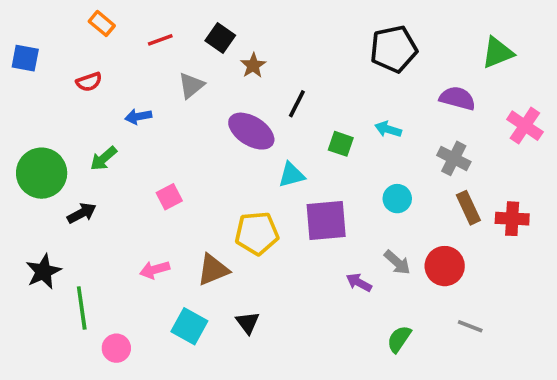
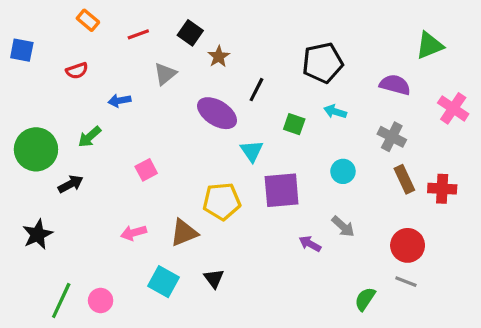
black pentagon: (394, 49) -> (323, 63), moved
cyan triangle: (291, 175) -> (252, 151), turned -50
red circle: (445, 266) -> (408, 245), moved
green line: (82, 308) -> (61, 301), moved, turned 33
green semicircle: (399, 339) -> (365, 299), moved

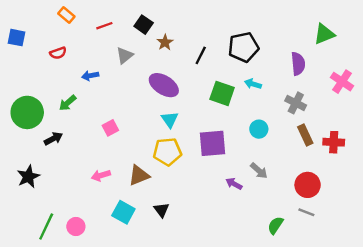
purple semicircle: (395, 85) -> (298, 64), turned 70
black line: (256, 90) -> (201, 55), moved
green square: (294, 124) -> (222, 93), size x1.5
cyan triangle: (252, 151) -> (170, 120), moved

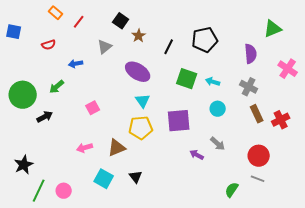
red line: (104, 26) -> (79, 22), moved, turned -32
cyan arrow: (253, 84) -> (213, 82), moved
red cross: (334, 142) -> (281, 120), turned -30
black star: (28, 177) -> (24, 165), moved

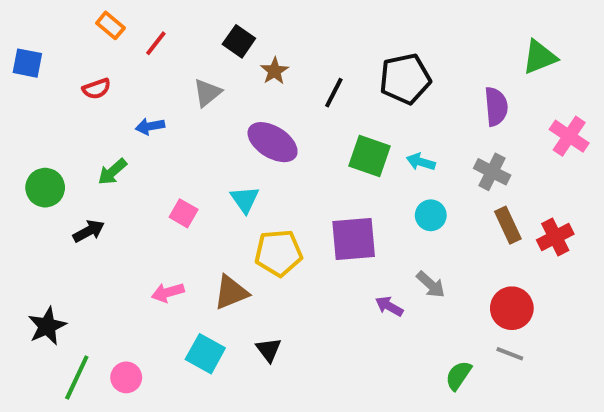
green circle: (23, 95) -> (45, 188), size x0.7
cyan triangle: (143, 101) -> (245, 199), moved
pink square: (93, 108) -> (184, 213), turned -32

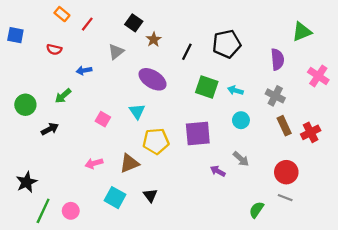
red semicircle: (97, 89) -> (54, 49), turned 32

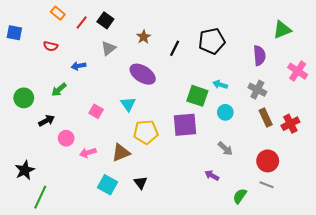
black square: (134, 23) -> (105, 20), moved
green square: (207, 87) -> (197, 96), moved
purple arrow: (218, 171) -> (212, 175), moved
pink circle: (71, 211) -> (66, 138), moved

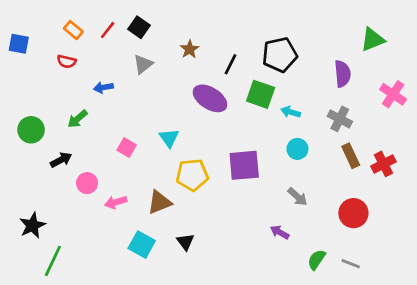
orange rectangle: (58, 13) -> (73, 30), moved
purple ellipse: (143, 74) -> (210, 98), moved
green square: (197, 96) -> (261, 94), moved
gray line: (267, 185) -> (351, 264), moved

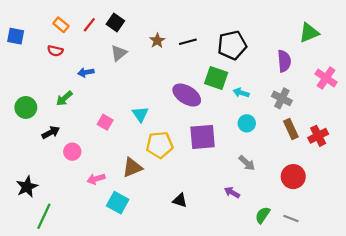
black line: (230, 64) -> (188, 42), moved, turned 48
purple ellipse: (210, 98) -> (187, 95), moved
pink arrow: (116, 202) -> (96, 179), moved
black triangle: (185, 242) -> (180, 200), moved, turned -35

